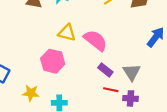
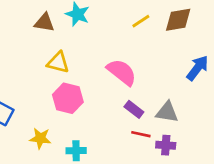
yellow triangle: (67, 33) -> (58, 62), moved
gray triangle: (132, 72) -> (167, 112), turned -48

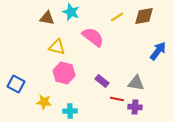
pink semicircle: (122, 72) -> (93, 37), moved
purple rectangle: (134, 109) -> (102, 81), moved

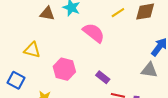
yellow triangle: (57, 47) -> (32, 50), moved
gray triangle: (136, 83) -> (149, 70), moved

